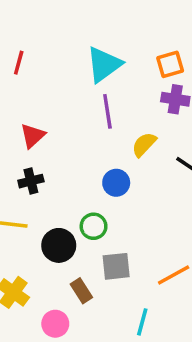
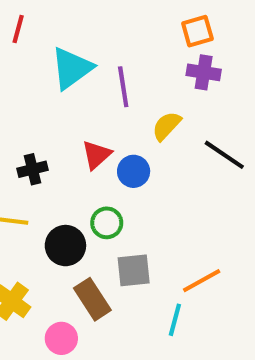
cyan triangle: (104, 64) -> (72, 68), moved
red triangle: (33, 136) -> (96, 155), moved
brown rectangle: (81, 291) -> (92, 299), size x1.4
cyan line: (142, 322) -> (175, 320), moved

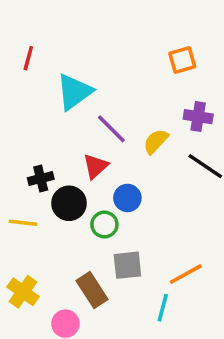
purple cross: (204, 72) -> (198, 117), moved
purple line: (123, 87) -> (111, 129), moved, turned -36
blue circle: (134, 171) -> (127, 198), moved
black circle: (65, 246) -> (69, 203), moved

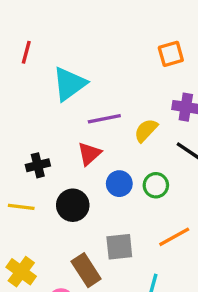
purple line: (111, 129) -> (104, 119), turned -56
black circle: (69, 203) -> (73, 205), moved
green circle: (104, 225) -> (156, 185), moved
orange line: (186, 274) -> (174, 237), moved

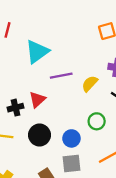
red triangle: (89, 154) -> (37, 100), moved
blue circle: (119, 184) -> (71, 138), moved

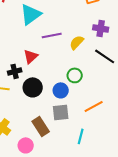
black cross: (16, 108) -> (15, 71), moved
green circle: (97, 121) -> (75, 75), moved

